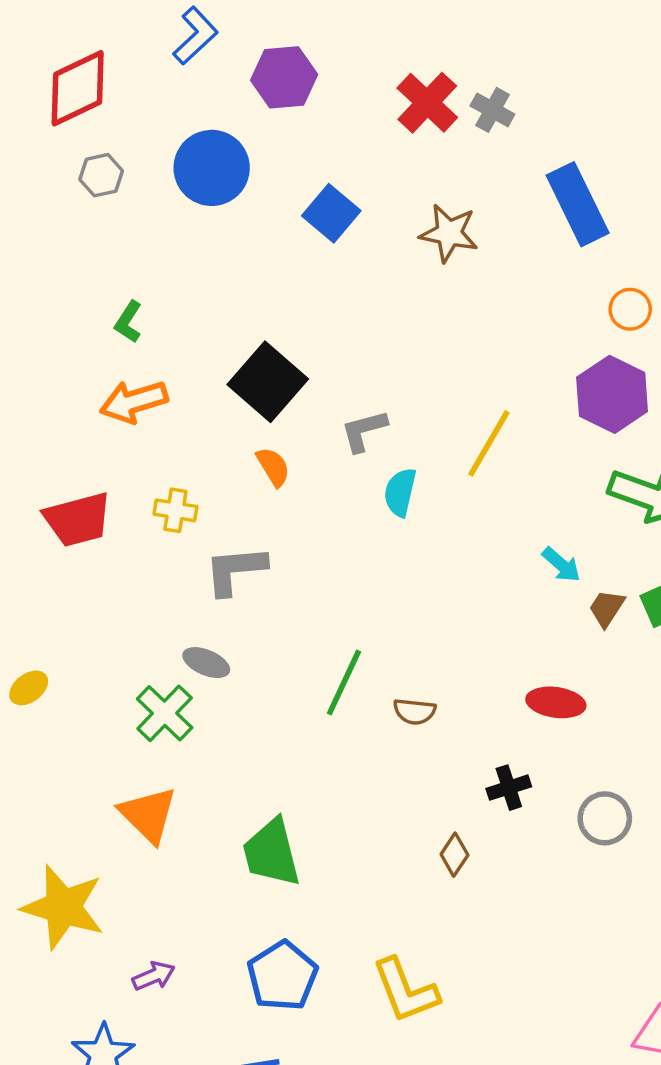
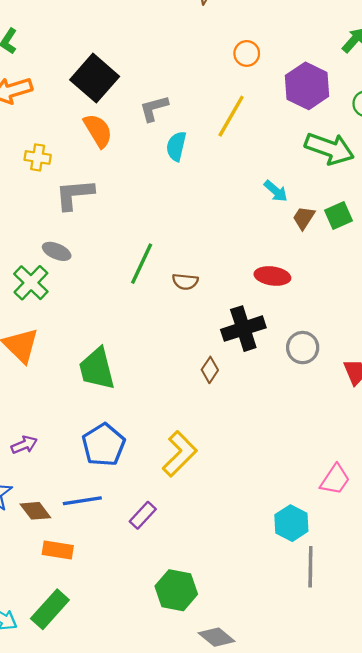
orange circle: (630, 309) -> (247, 53), moved
orange semicircle: (273, 467) -> (98, 131), size x1.4
black cross: (509, 788) -> (243, 329), size x1.6
yellow L-shape: (406, 990) -> (180, 454), turned -114

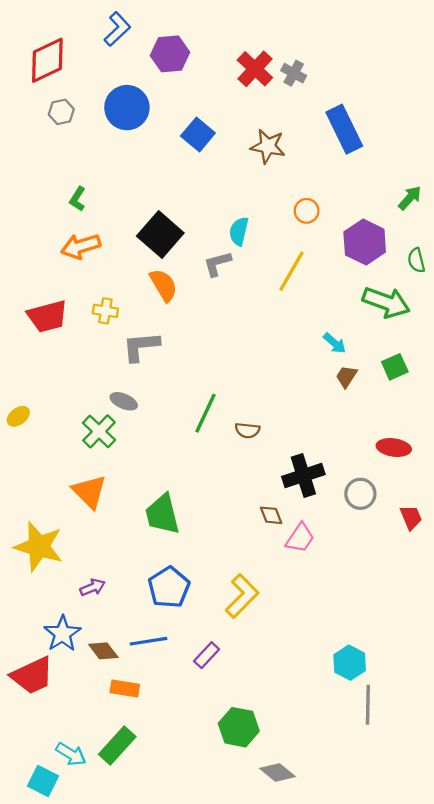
cyan semicircle: (176, 146) -> (239, 231), moved
brown trapezoid: (304, 218) -> (346, 377), moved
red ellipse: (272, 276) -> (394, 448), moved
brown diamond: (210, 370) -> (271, 515), turned -55
pink trapezoid: (335, 480) -> (300, 538), moved

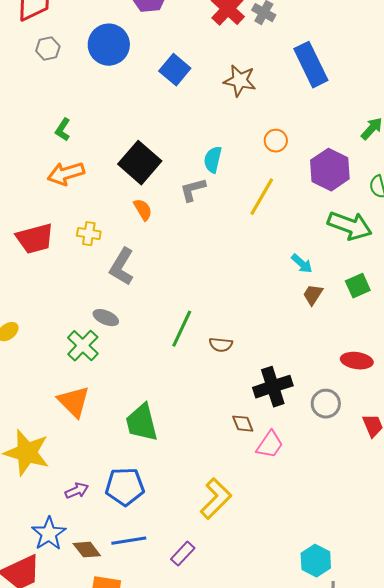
orange semicircle: (164, 285) -> (143, 210), size x0.7
gray L-shape: (141, 346) -> (122, 267), turned -54
blue pentagon: (169, 587) -> (125, 487), moved, turned 30

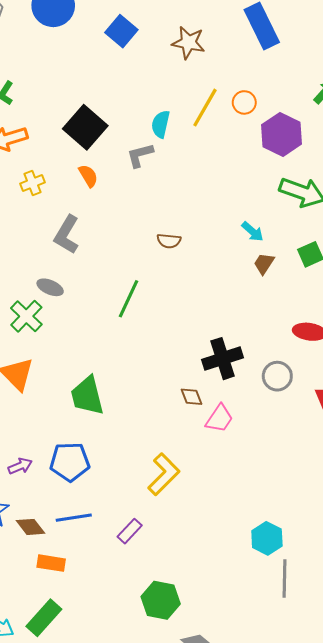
orange circle: (276, 141) -> (244, 102), moved
yellow line: (262, 197) -> (205, 108), moved
yellow cross: (89, 234) -> (33, 183), moved, turned -30
brown semicircle: (221, 345) -> (169, 241), moved

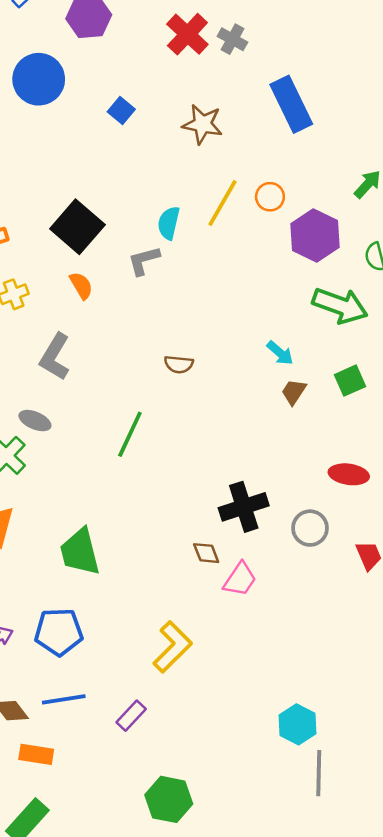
blue square: (121, 31) -> (121, 110), size x0.7

